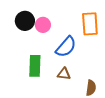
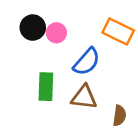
orange rectangle: (90, 24) -> (118, 31), turned -60
brown triangle: (64, 74) -> (84, 97), size x1.5

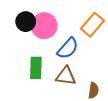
orange rectangle: (118, 31) -> (92, 25), turned -75
pink circle: (56, 33) -> (44, 26), size x1.6

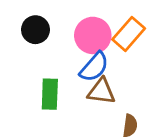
pink circle: (44, 26) -> (93, 35), moved
brown triangle: (66, 76) -> (101, 91), moved

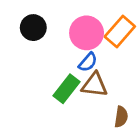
blue semicircle: (94, 67) -> (88, 62), size x0.7
green rectangle: (50, 94) -> (67, 89), moved, turned 36

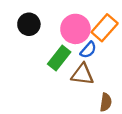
blue semicircle: (88, 62) -> (88, 50), moved
green rectangle: (67, 89) -> (59, 58), moved

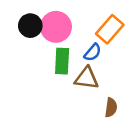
pink circle: (75, 29) -> (56, 27), moved
green rectangle: (59, 58) -> (62, 61), turned -35

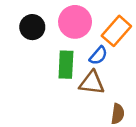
pink circle: (56, 27) -> (75, 22), moved

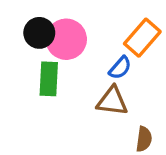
pink circle: (75, 22) -> (66, 39), moved
green rectangle: (66, 65) -> (49, 79), moved

